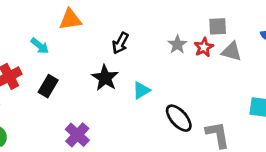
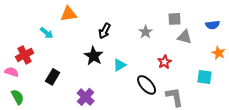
red star: (204, 47) -> (165, 62), moved
black rectangle: (48, 86) -> (53, 77), moved
purple cross: (77, 135) -> (86, 97), moved

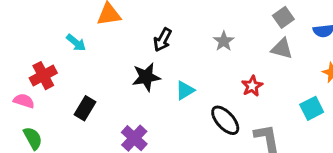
gray square: (175, 19) -> (283, 17), moved, turned -32
black star: (94, 56) -> (146, 77), turned 30
cyan square: (205, 77) -> (312, 108), turned -35

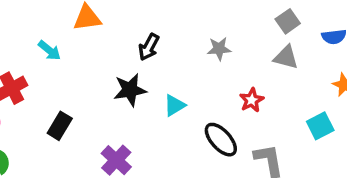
gray star: (224, 41) -> (219, 49), turned 30

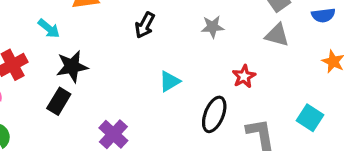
black star: (130, 90) -> (72, 66), moved
cyan square: (320, 126) -> (310, 118), moved, turned -30
black ellipse: (221, 140) -> (214, 114), turned 64

